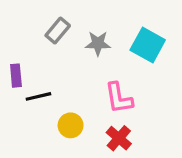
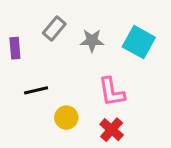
purple rectangle: (16, 76) -> (15, 48), moved

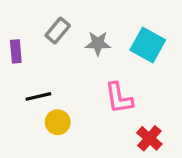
yellow circle: (66, 118) -> (58, 122), moved
red cross: (112, 130) -> (149, 138), moved

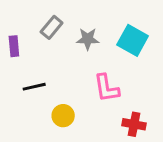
yellow circle: (58, 122) -> (63, 116), moved
red cross: (149, 138) -> (134, 124), turned -30

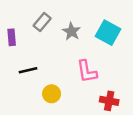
gray star: (88, 39) -> (72, 31), turned 30

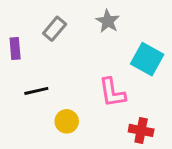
gray star: (72, 31) -> (108, 21), moved
cyan square: (108, 33) -> (147, 59), moved

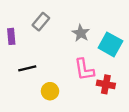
gray star: (108, 21) -> (81, 33), moved
red cross: (141, 130) -> (106, 84), moved

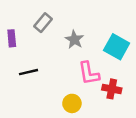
gray star: (81, 33) -> (74, 40), moved
yellow circle: (50, 91) -> (72, 103), moved

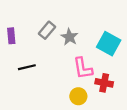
gray rectangle: (43, 23) -> (47, 30), moved
yellow circle: (72, 103) -> (78, 96), moved

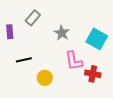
gray rectangle: (47, 30) -> (33, 18), moved
yellow circle: (78, 96) -> (45, 78), moved

